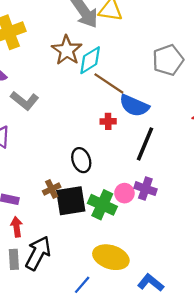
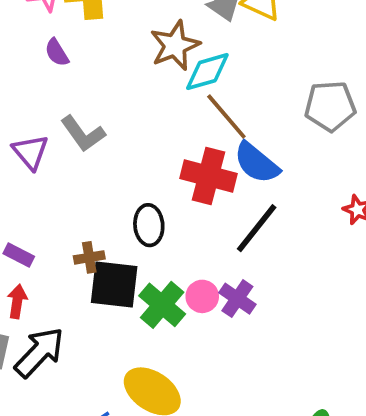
gray L-shape: (25, 101) -> (83, 134), moved
red cross: (108, 121) -> (208, 176), size x2.0

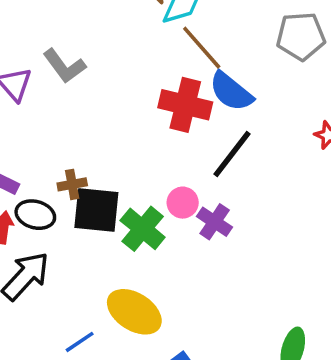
black ellipse: (149, 225) -> (35, 215), moved, turned -69
pink circle: (202, 296) -> (183, 203), moved

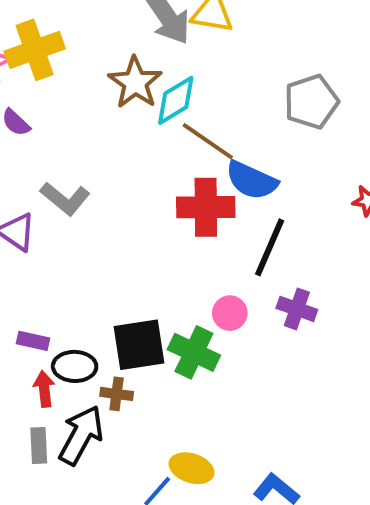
brown cross: (72, 184) -> (117, 394), moved, turned 32
purple cross: (215, 222) -> (297, 309), moved
yellow ellipse: (134, 312) -> (192, 468), moved, size x0.7

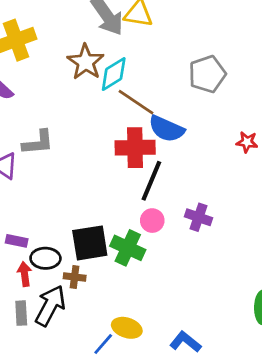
gray L-shape: (65, 199) -> (38, 143), turned -44
black line: (270, 247) -> (151, 181), moved

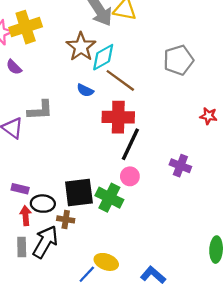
blue semicircle: (166, 129) -> (85, 90), moved, size x0.6
purple cross: (199, 217) -> (180, 166), moved

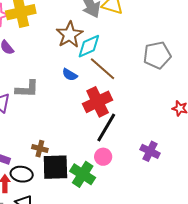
red cross: (118, 117) -> (98, 102), turned -32
brown cross: (66, 219) -> (40, 149), moved

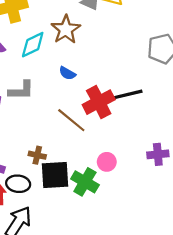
cyan diamond: (89, 46) -> (33, 45), moved
brown line: (103, 69) -> (71, 120), moved
black line: (106, 128) -> (126, 95), moved, turned 48
purple cross: (150, 151) -> (158, 154), turned -30

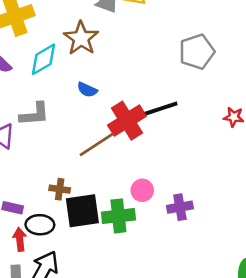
brown line: (71, 120) -> (96, 145), turned -68
purple cross: (158, 154) -> (180, 207), moved
green cross: (85, 182) -> (118, 216), turned -32

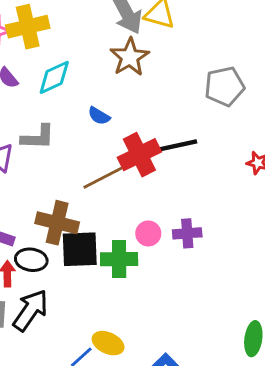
brown star: (81, 38) -> (130, 57), moved
brown cross: (60, 189) -> (57, 223), size x1.8
purple cross: (180, 207) -> (187, 233), moved

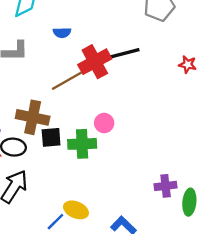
blue semicircle: (99, 116) -> (62, 33), turned -30
purple cross: (187, 233) -> (166, 186), moved
black square: (80, 249) -> (51, 137), size x0.7

